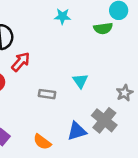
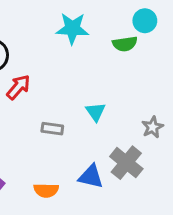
cyan star: (62, 16) -> (72, 28), size x1.5
blue triangle: (77, 131) -> (91, 176), turned 30
orange semicircle: (42, 142) -> (46, 190), turned -36

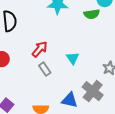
red arrow: (18, 87) -> (40, 49), moved
gray rectangle: (52, 129) -> (45, 69), turned 48

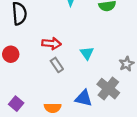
red arrow: (40, 49) -> (51, 43), turned 54

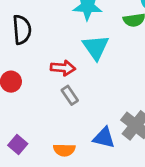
cyan triangle: (87, 53) -> (96, 47), moved, size x1.5

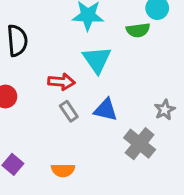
blue triangle: (104, 138) -> (106, 110), moved

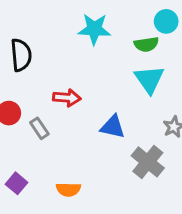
cyan triangle: (97, 60) -> (149, 79), moved
gray rectangle: (69, 111) -> (39, 128), moved

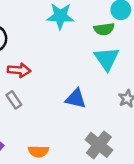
red arrow: (67, 98) -> (19, 70), moved
gray cross: (148, 162) -> (99, 145), moved

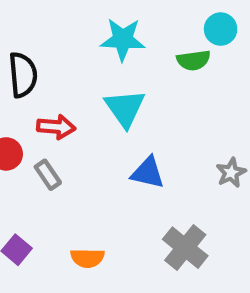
cyan triangle: (107, 59) -> (125, 108), moved

